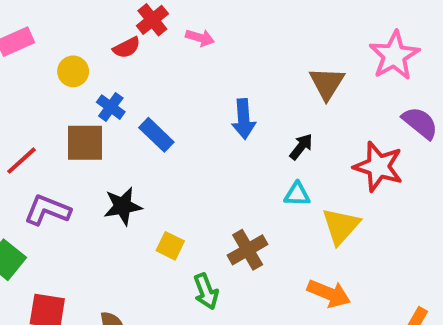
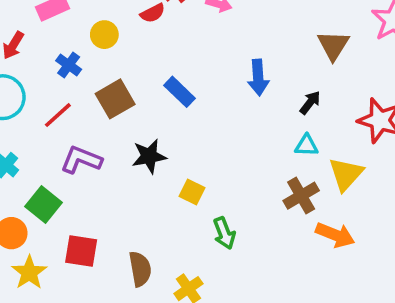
blue cross: (111, 107) -> (69, 65), moved
brown square: (85, 143) -> (115, 99), turned -30
brown cross: (248, 250) -> (301, 196), moved

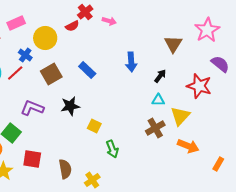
yellow circle: (104, 35) -> (45, 38), size x1.5
red line: (58, 115) -> (15, 73), moved
orange arrow: (335, 235) -> (188, 146), moved

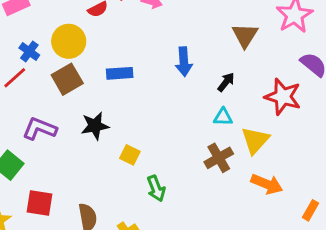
yellow circle: (45, 38) -> (69, 41), moved
blue rectangle: (87, 70) -> (120, 73), turned -48

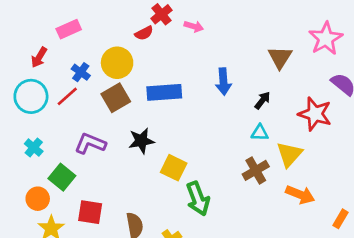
blue rectangle: (120, 73) -> (164, 92), size x1.4
yellow square: (130, 155) -> (174, 168), size x1.4
green arrow: (156, 188) -> (198, 199), size x1.4

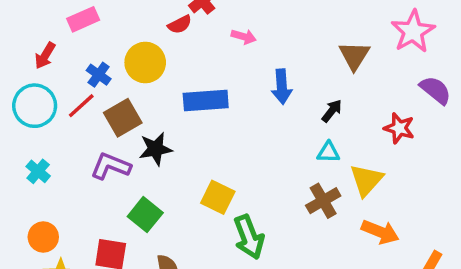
pink arrow: (194, 26) -> (244, 37), moved
brown square: (116, 98) -> (123, 118), moved
red star: (315, 114) -> (399, 128), size x0.7
black star: (141, 141) -> (156, 149), moved
green square: (62, 177) -> (145, 215), moved

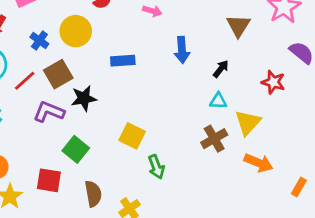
blue rectangle: (206, 100) -> (123, 61), size x0.7
red line: (81, 106) -> (25, 81), moved
green arrow: (249, 237) -> (156, 167), size x0.7

